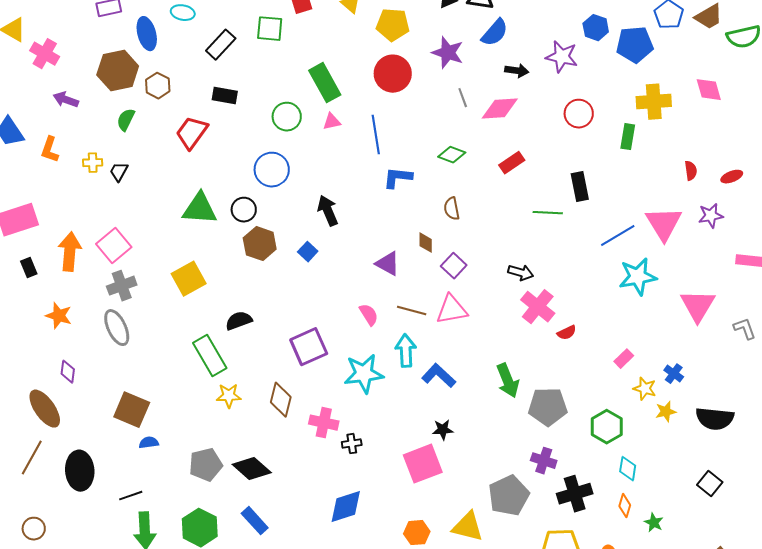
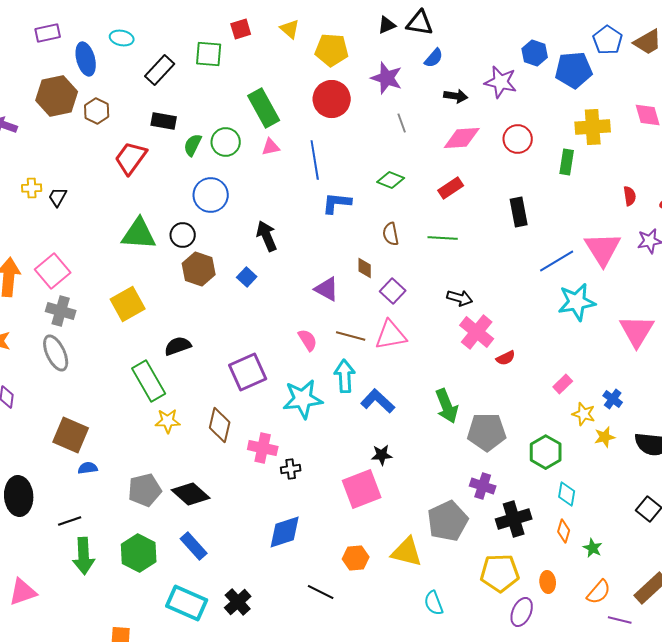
blue semicircle: (495, 33) -> (434, 58), size x0.7
pink diamond: (500, 109) -> (462, 138), moved
green semicircle: (126, 120) -> (193, 145), moved
green line: (548, 213) -> (443, 238), moved
gray cross: (122, 286) -> (61, 311), turned 36

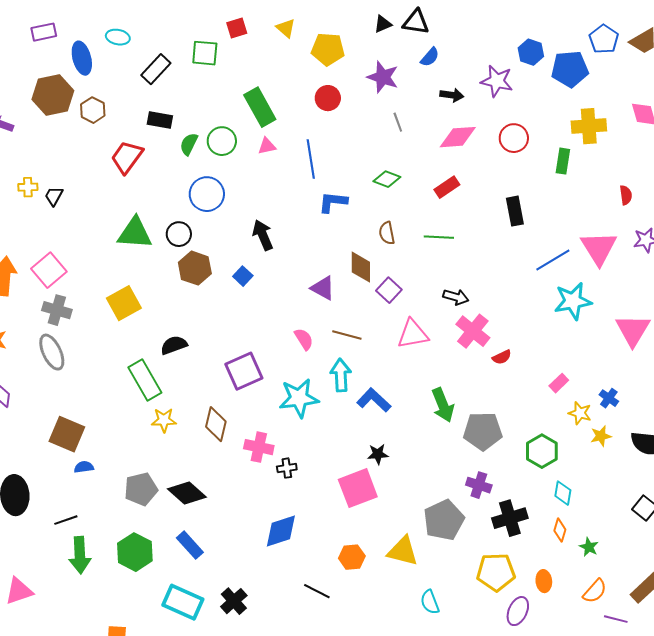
red circle: (332, 99) -> (328, 98), size x0.7
brown diamond: (365, 268) -> (361, 267), size x1.5
pink triangle: (391, 335) -> (413, 334), moved

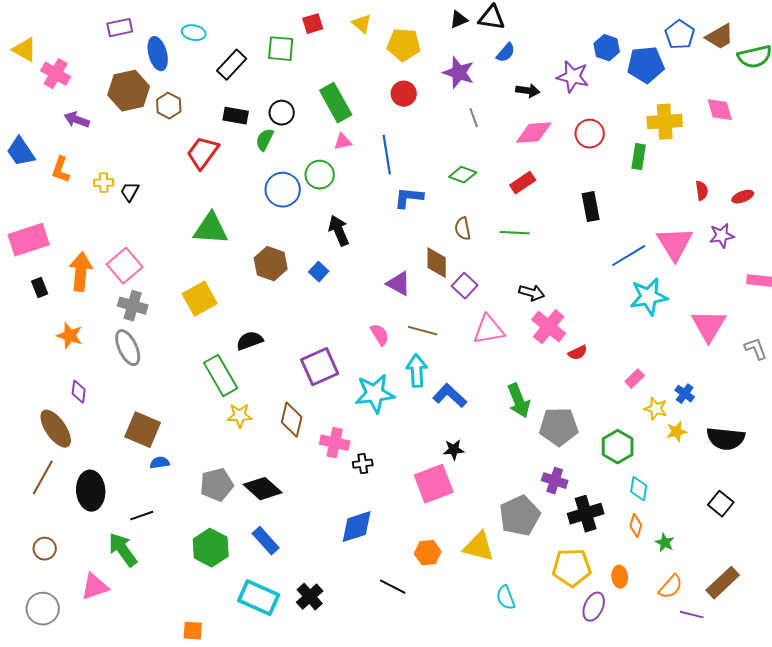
green circle: (222, 141) -> (320, 175), moved
black circle: (179, 234) -> (282, 113), moved
green arrow: (80, 555) -> (123, 550), moved, turned 147

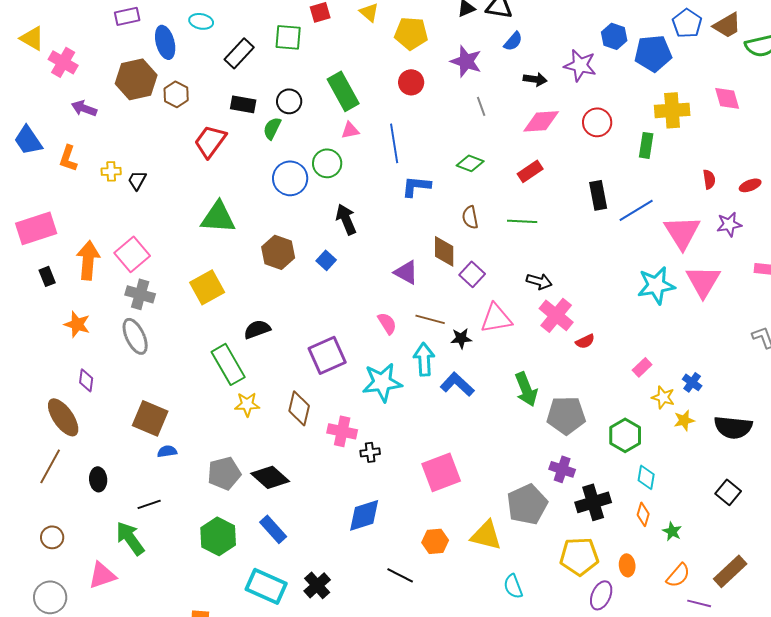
blue line: (629, 256) -> (636, 210), moved
pink triangle: (709, 326) -> (703, 281), moved
black star: (454, 450) -> (461, 338), moved
black ellipse: (91, 491) -> (98, 479), size x0.6

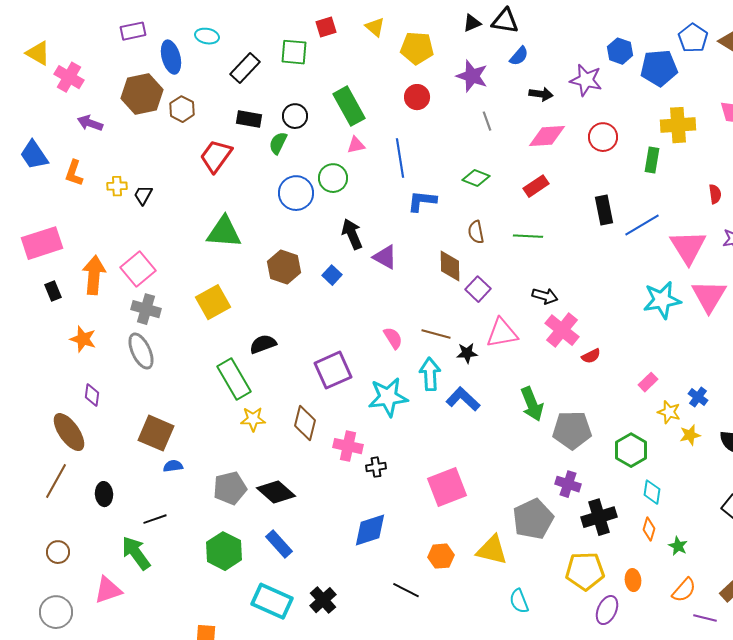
purple triangle: (406, 272) -> (385, 257), moved

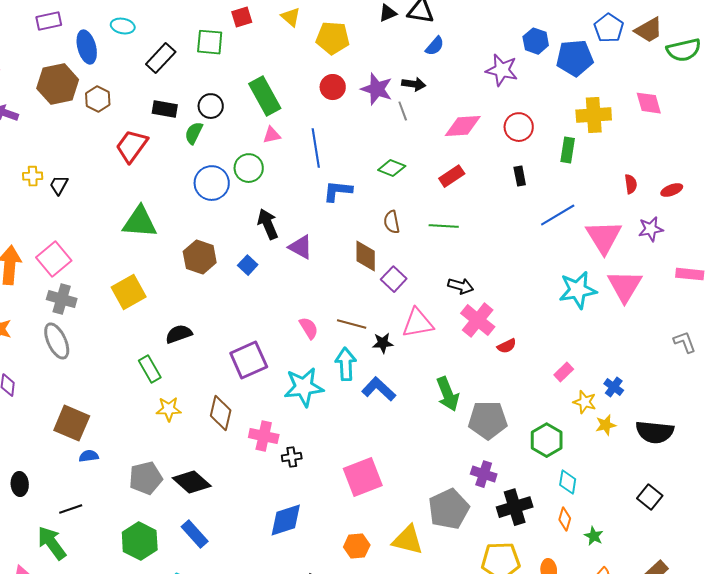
purple star: (472, 76) -> (377, 89), moved
black arrow: (541, 94) -> (414, 84), moved
black rectangle: (604, 210) -> (520, 176), moved, size x0.7
green rectangle: (234, 379) -> (150, 369), size x0.7

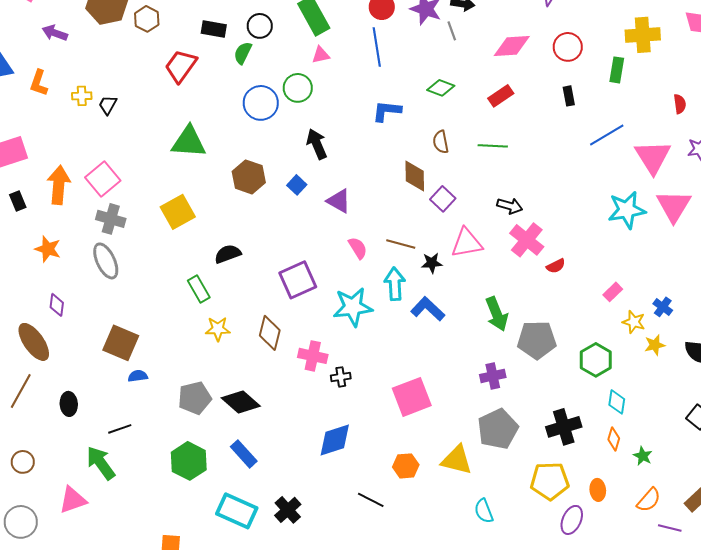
blue line: (316, 148) -> (377, 47), moved
purple triangle: (301, 247) -> (339, 201), moved
purple cross: (484, 474) -> (493, 376), moved, turned -30

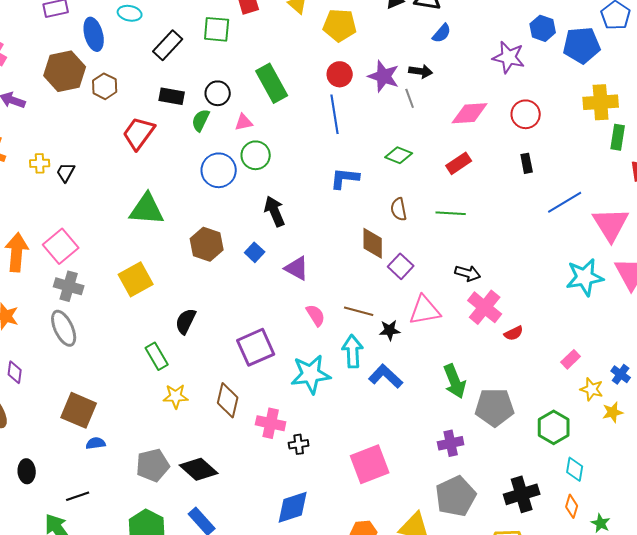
pink triangle: (321, 55) -> (244, 122), moved
green rectangle: (617, 70) -> (618, 137), moved
black semicircle: (228, 254) -> (186, 321), turned -44

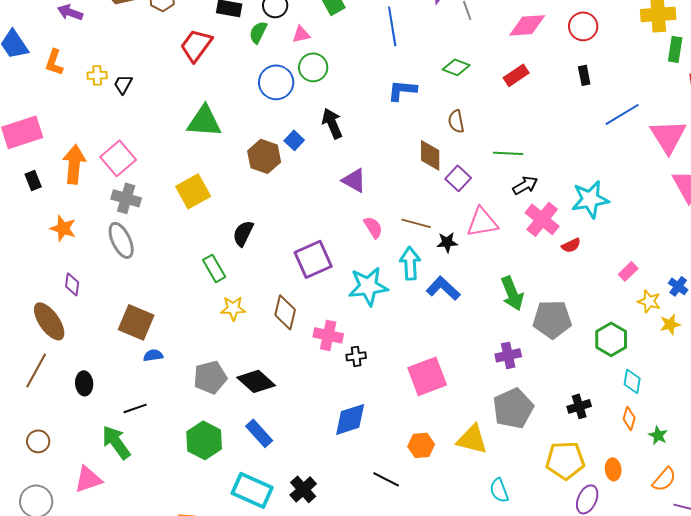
green line: (451, 213) -> (508, 153), moved
blue square: (255, 252) -> (294, 140), moved
black arrow: (468, 273) -> (525, 185), turned -45
cyan star: (585, 277) -> (590, 199), moved
black cross: (522, 494) -> (579, 406), size x0.7

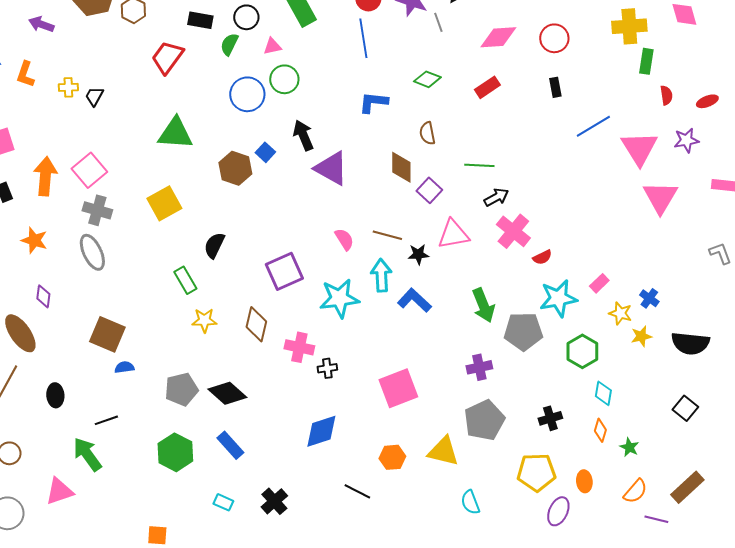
purple triangle: (354, 180) -> (331, 168), moved, size x1.4
cyan star: (590, 199) -> (558, 298), moved
cyan rectangle: (252, 490) -> (223, 502), size x0.5

